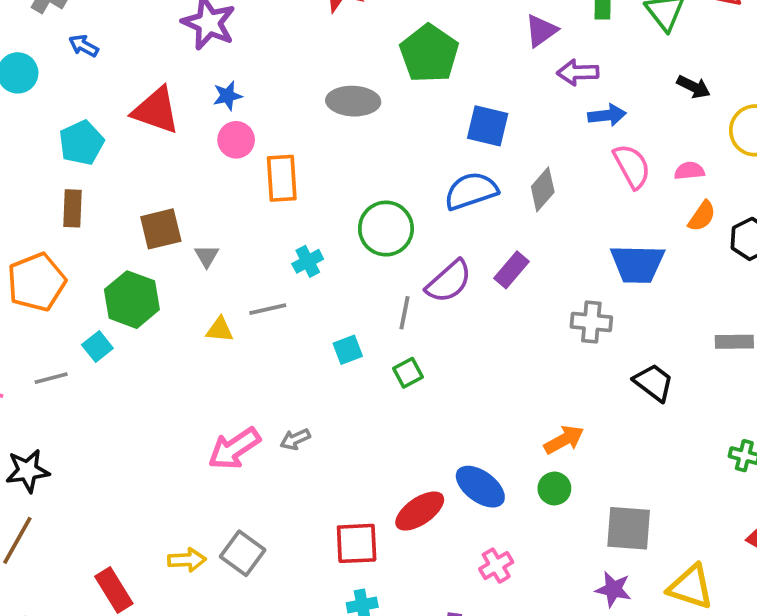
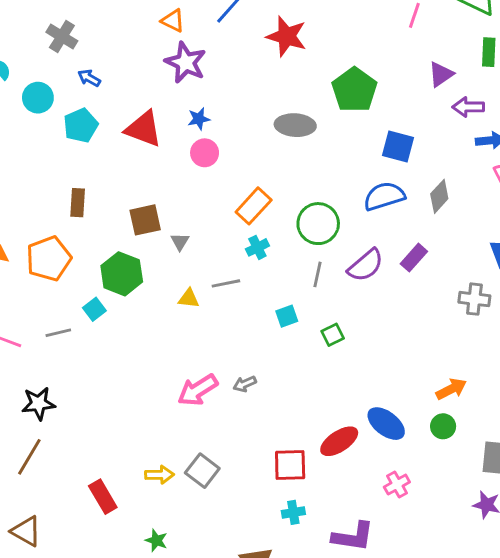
cyan pentagon: (81, 143) -> (81, 125), moved
orange rectangle: (282, 178) -> (254, 206), moved, turned 45
gray line: (405, 313) -> (318, 274), moved

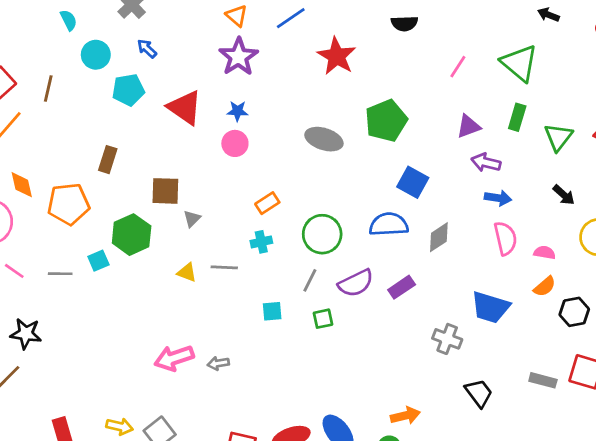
orange rectangle: (254, 206) -> (267, 203), size x0.7
green square: (333, 335) -> (323, 319), moved

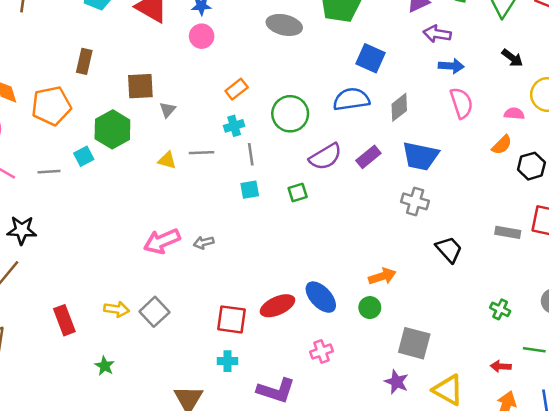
pink semicircle: (545, 253) -> (514, 114), moved
gray line: (310, 280) -> (251, 154), moved, turned -30
blue trapezoid: (490, 307) -> (420, 156), moved

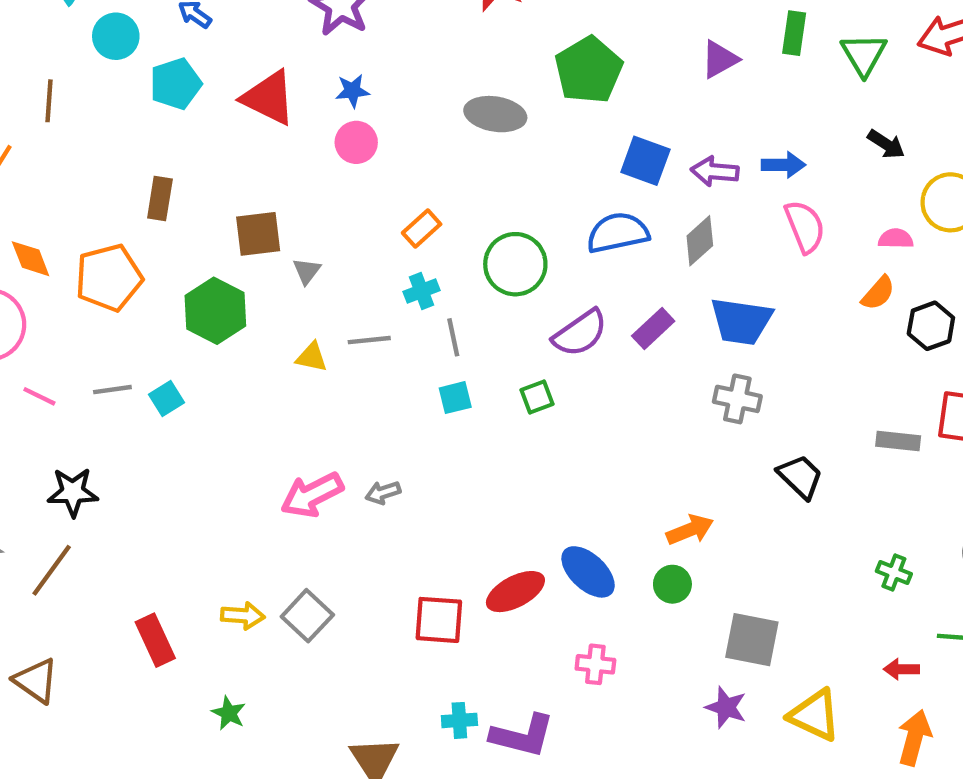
purple arrow: (437, 34) -> (715, 171), moved
cyan square: (84, 156) -> (167, 399), moved
pink cross: (322, 352) -> (595, 664), turned 30
cyan cross: (228, 361) -> (459, 720), moved

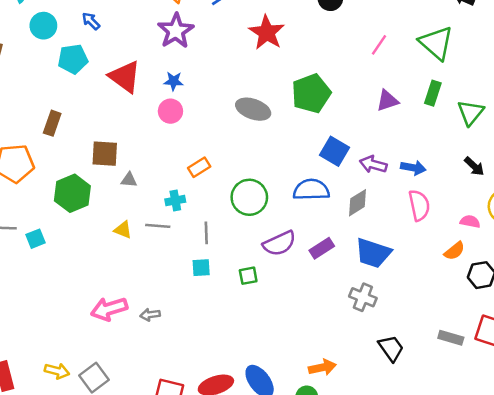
gray triangle: (307, 271) -> (129, 180), turned 48
cyan cross: (421, 291) -> (175, 201), moved

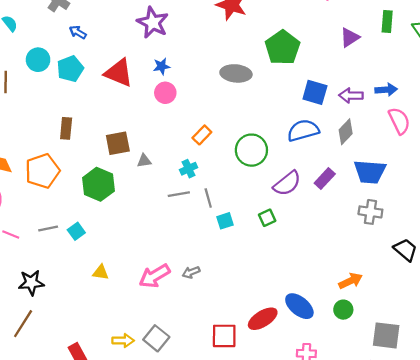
cyan circle: (43, 26) -> (38, 60), moved
yellow triangle: (123, 230) -> (101, 272), moved
gray line: (206, 233) -> (208, 198), moved

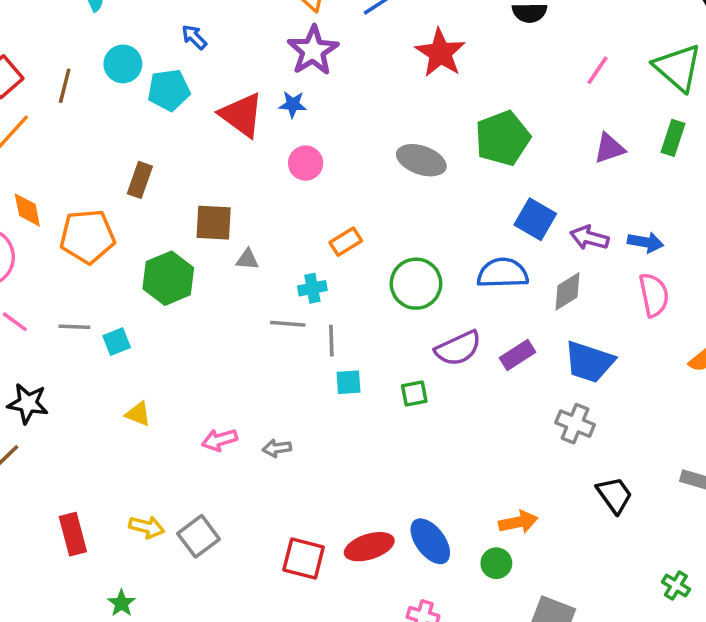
blue star: (162, 66) -> (293, 104), moved
pink arrow: (155, 276) -> (220, 440), size x0.7

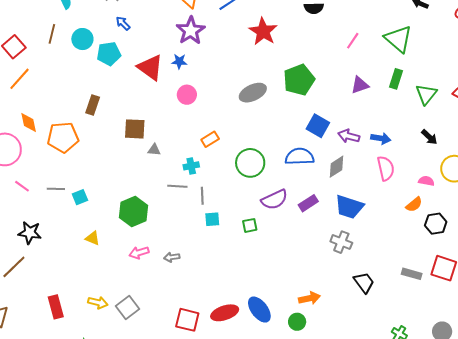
brown line: (65, 86) -> (52, 34), moved
gray ellipse: (421, 160) -> (253, 93), turned -44
green hexagon: (168, 278) -> (134, 212), moved

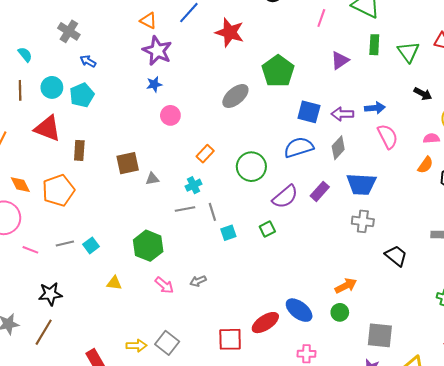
red triangle: (150, 67) -> (48, 128), moved
pink arrow: (139, 253) -> (164, 285), turned -108

